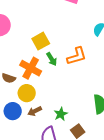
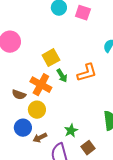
brown arrow: (35, 111) -> (40, 138), moved

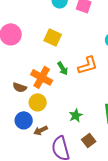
yellow square: (51, 58) -> (53, 37), moved, turned -36
green star: (71, 131) -> (76, 115), moved

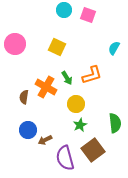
brown semicircle: (20, 87) -> (24, 97), turned 80
yellow circle: (38, 102) -> (76, 104), moved
brown square: (89, 140) -> (93, 150), size x1.6

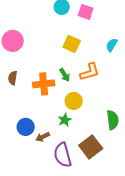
yellow square: (57, 47) -> (72, 44), moved
orange cross: (46, 87) -> (44, 84), turned -35
brown semicircle: (24, 97) -> (13, 78), moved
green star: (80, 125) -> (65, 120), moved

